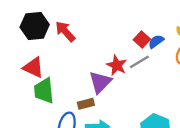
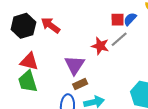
red square: (142, 39) -> (118, 20), turned -32
purple triangle: (100, 82) -> (75, 65), moved
green trapezoid: (44, 91) -> (28, 82), moved

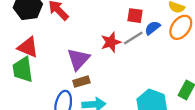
blue semicircle: (130, 19) -> (152, 28), moved
red star: (100, 46) -> (111, 42), turned 30

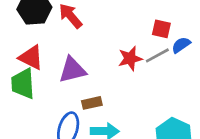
purple triangle: (78, 59) -> (72, 70), moved, turned 30

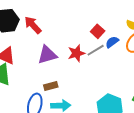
red square: (161, 29) -> (98, 31), turned 32
purple triangle: (72, 70) -> (47, 55), moved

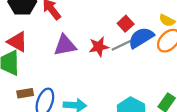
blue semicircle: (112, 42) -> (141, 38), size x1.6
brown rectangle: (51, 86) -> (25, 93), moved

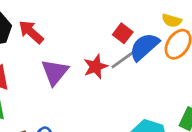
purple triangle: (65, 45) -> (55, 72), turned -30

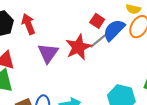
red arrow: (31, 32) -> (28, 24), turned 30
red star: (96, 67) -> (78, 47), size x1.4

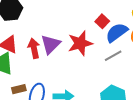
red arrow: (28, 24) -> (34, 48), moved
gray line: (98, 41) -> (113, 56), moved

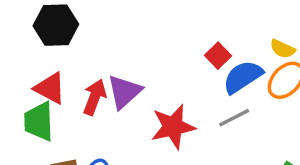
red star: (80, 43) -> (173, 127), moved
red arrow: (34, 48) -> (95, 97), turned 30

